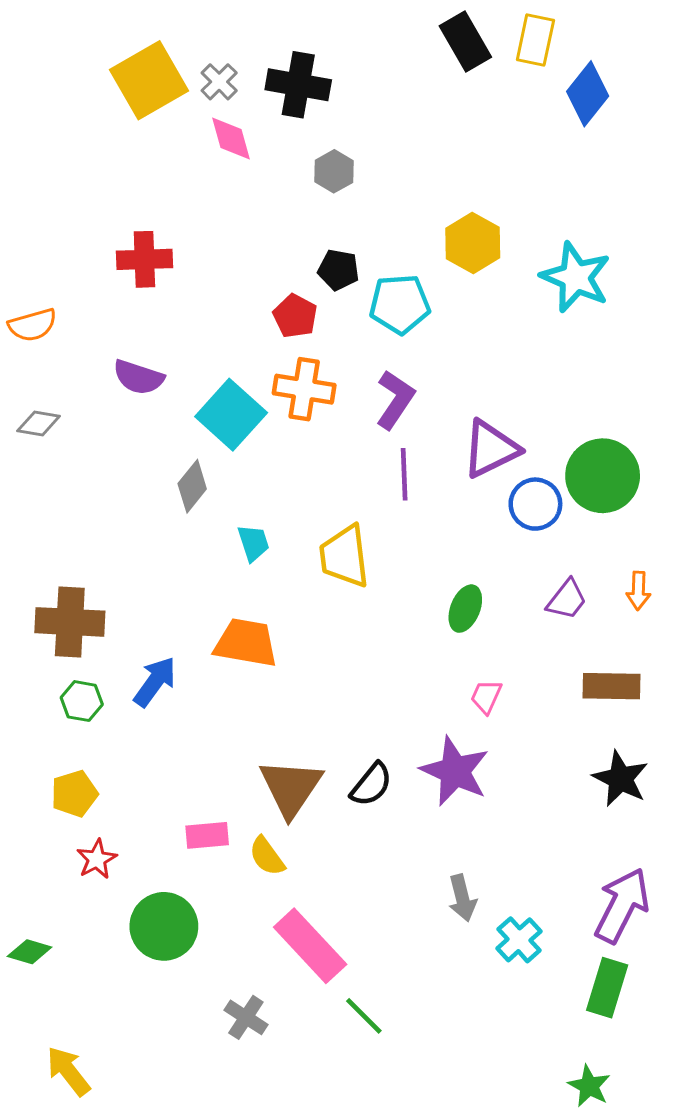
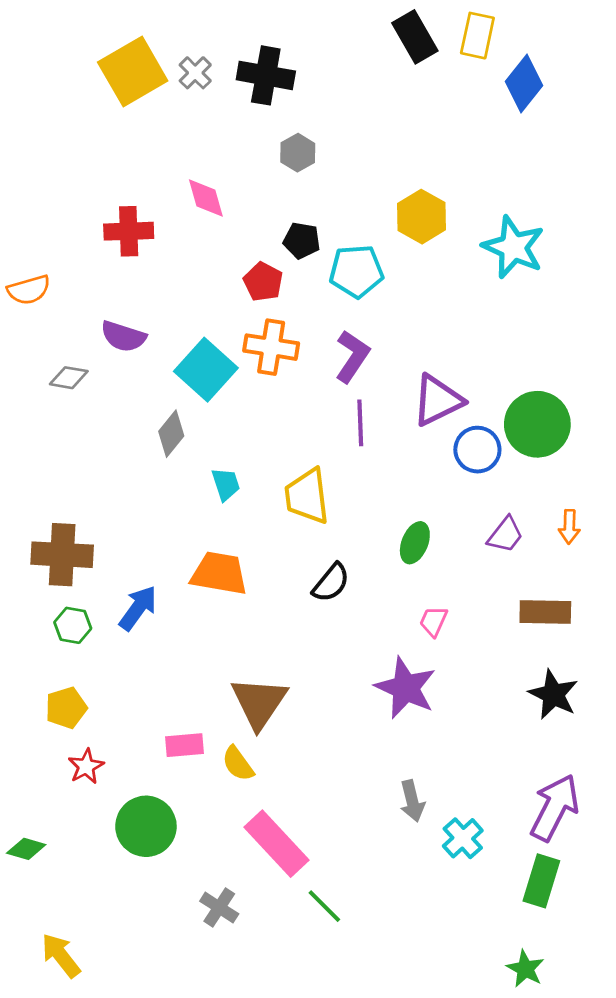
pink diamond: (231, 138) -> (206, 198), moved
gray diamond: (39, 424) -> (69, 378), moved
black semicircle: (371, 785) -> (331, 583), moved

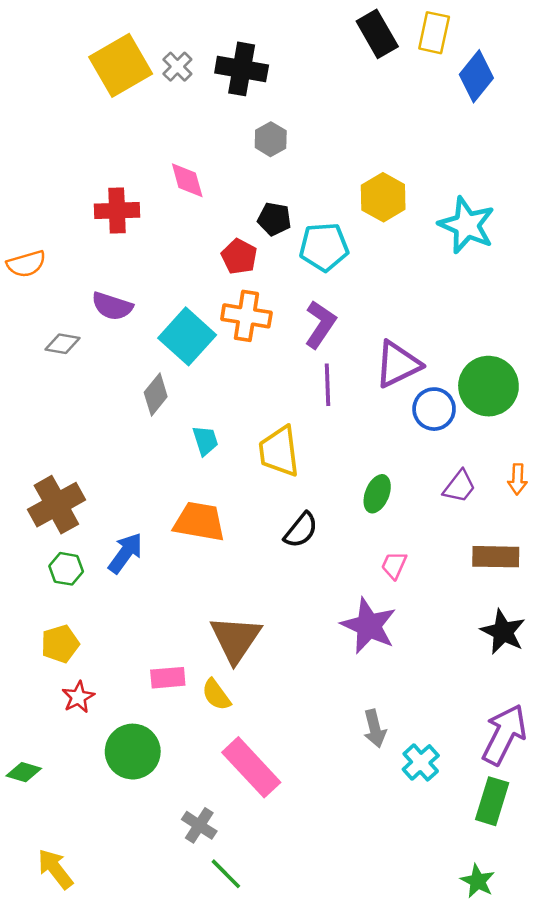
brown cross: (62, 555) -> (56, 505), turned -32
green line: (324, 906) -> (226, 874), moved

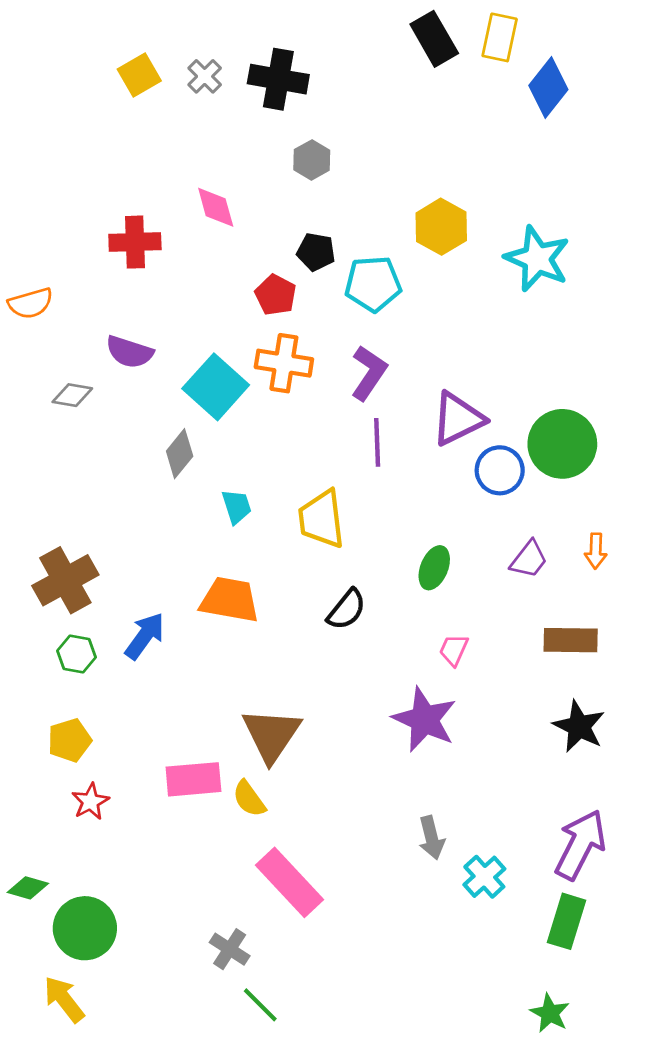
yellow square: (121, 65) -> (139, 75), size x0.6
pink rectangle: (168, 678) -> (193, 779), size x1.4
green circle: (133, 752) -> (85, 928), moved

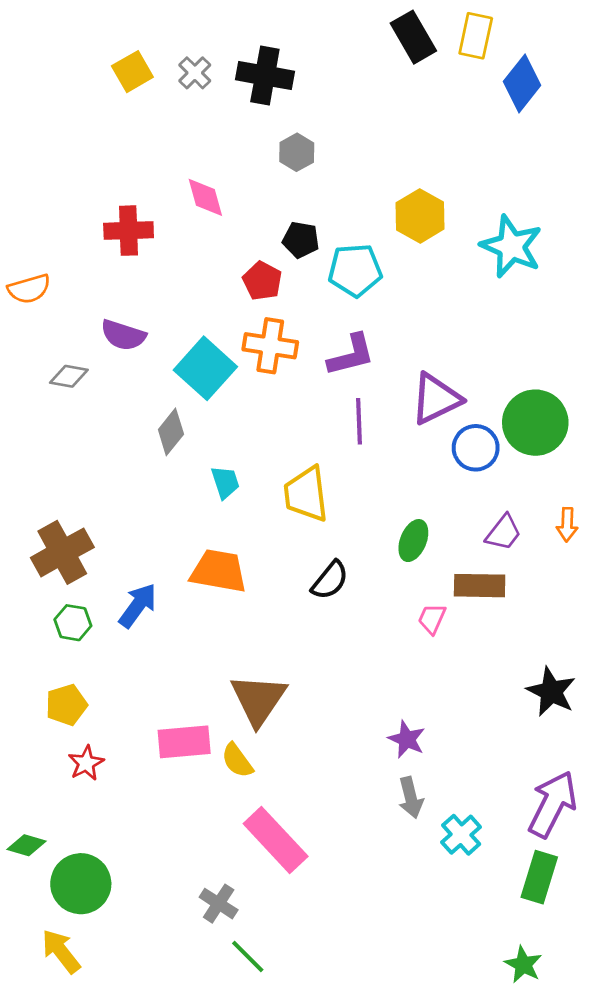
purple L-shape: (369, 373) -> (351, 355), turned 42
brown rectangle: (571, 640) -> (480, 586), moved
purple star: (424, 719) -> (407, 739), moved, size x0.6

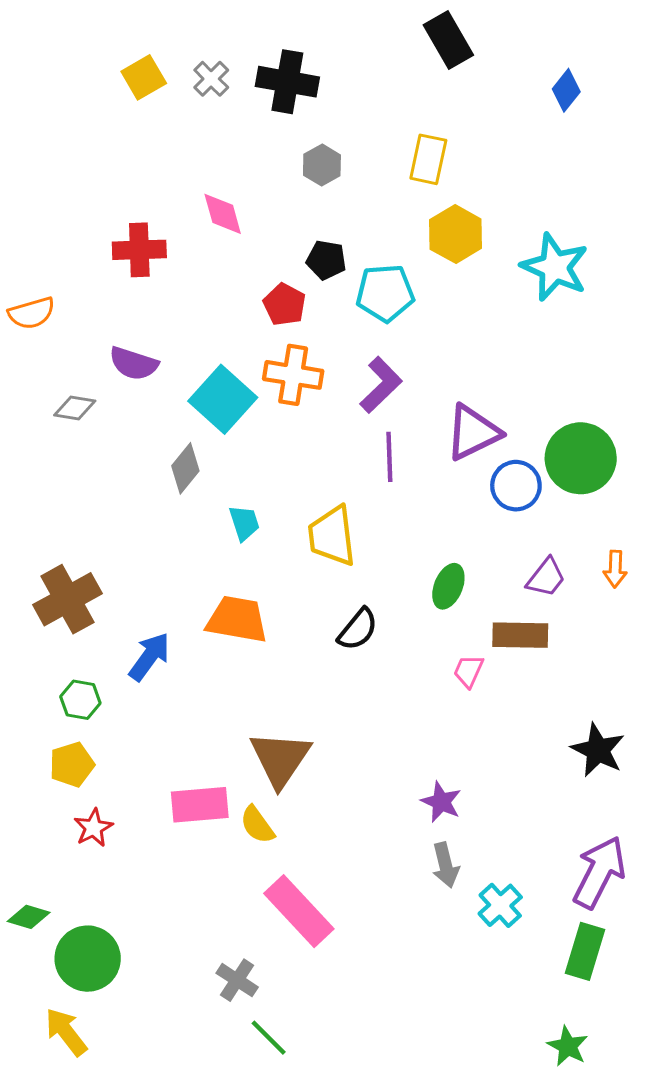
yellow rectangle: (476, 36) -> (428, 159), moved
blue diamond: (522, 83) -> (566, 90), size x0.7
purple L-shape: (351, 355) -> (381, 385), turned -30
green hexagon: (73, 623) -> (80, 700), moved

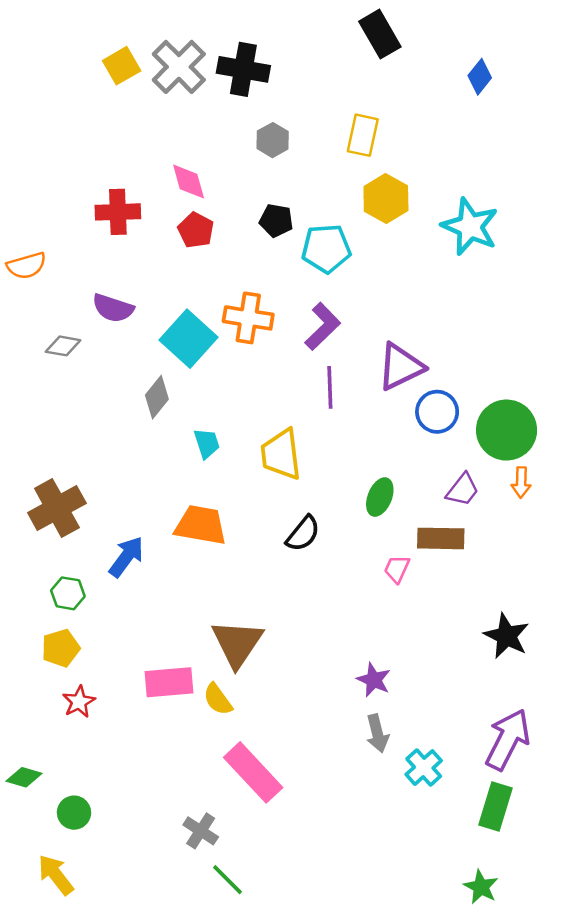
gray cross: (211, 79) -> (179, 67), size x1.8
red pentagon: (285, 304) -> (196, 230), moved
green circle: (581, 458) -> (507, 430), moved
green circle: (88, 959) -> (74, 813), size x0.6

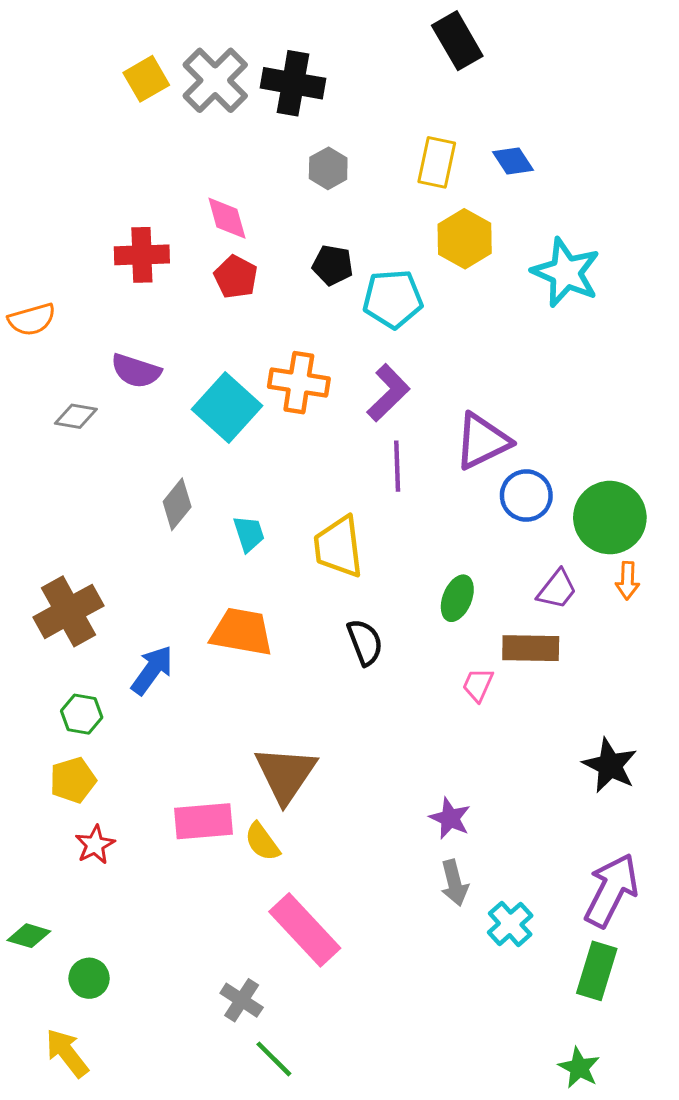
blue diamond: (480, 77) -> (513, 161), moved, turned -72
gray diamond: (157, 397) -> (177, 504), moved
black semicircle: (303, 534) -> (365, 642), turned -60

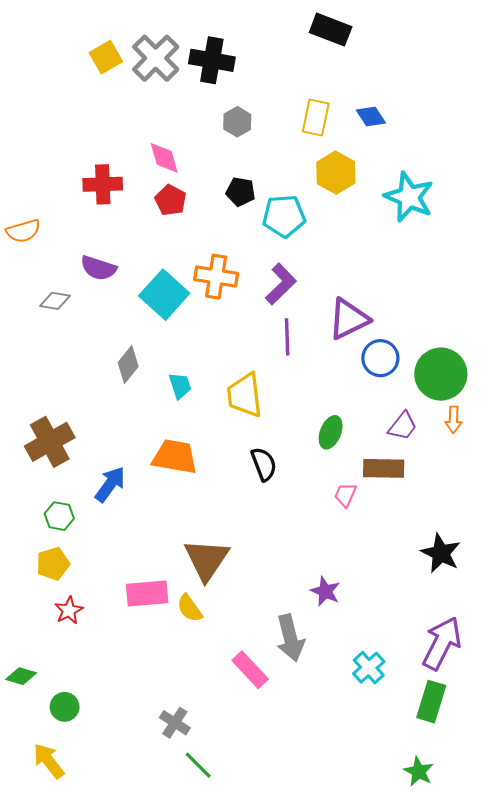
black rectangle: (457, 41) -> (331, 30), turned -39
gray arrow: (454, 883) -> (290, 638), moved, size x1.4
pink rectangle: (305, 930) -> (250, 670), moved, size x0.7

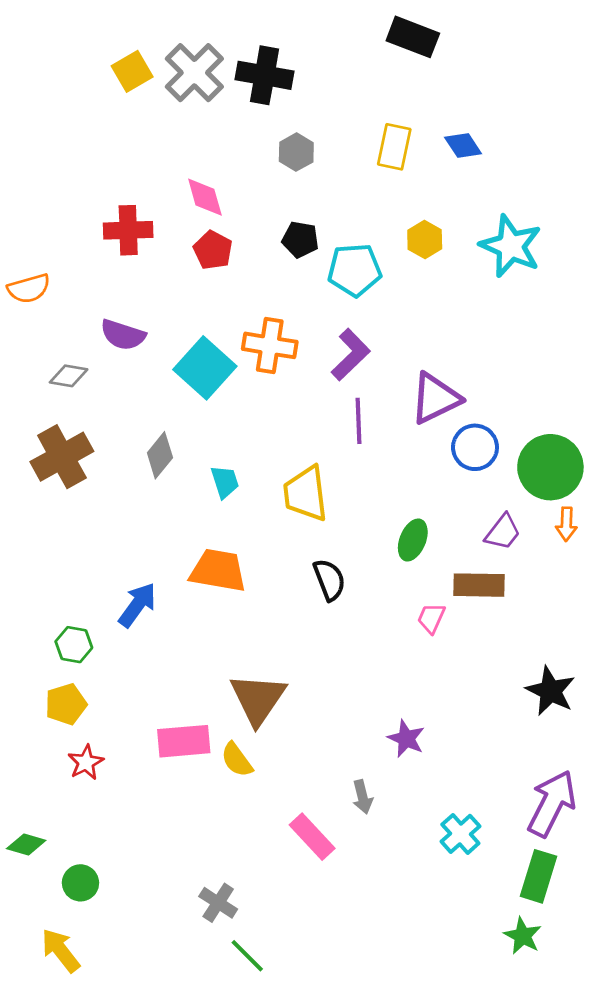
yellow hexagon: (336, 173) -> (425, 239), moved, size x0.7
brown cross: (50, 442) -> (62, 457), moved
gray arrow: (290, 638) -> (362, 797), size x0.6
green star: (419, 771) -> (523, 936), moved

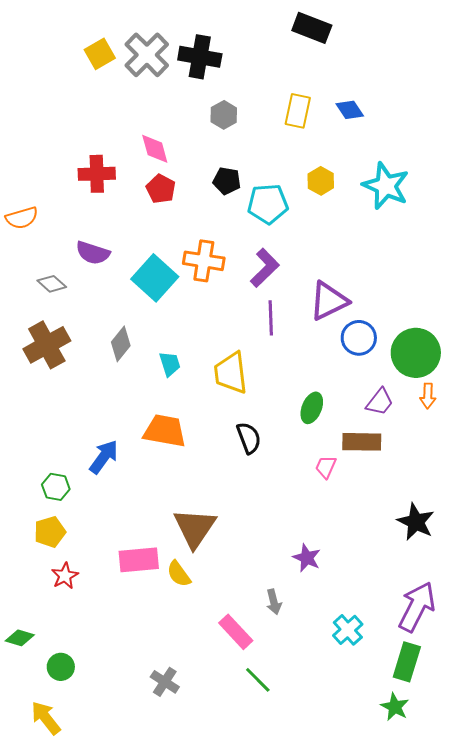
gray diamond: (69, 376) -> (52, 284), turned 32
green line: (247, 956) -> (258, 680), moved

